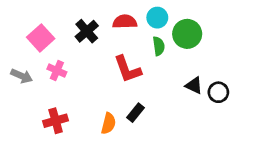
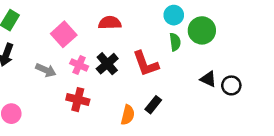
red semicircle: (125, 22) -> (110, 23), moved
black cross: (87, 31) -> (107, 64), moved
red cross: (56, 121) -> (78, 100), moved, turned 30

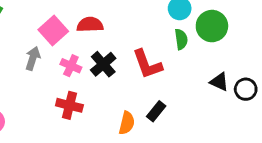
red semicircle: (110, 23) -> (90, 25), moved
gray arrow: (46, 70) -> (33, 58), moved, turned -96

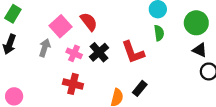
red semicircle: (90, 25) -> (89, 22), turned 54
green circle: (212, 26) -> (196, 23), moved
black triangle: (219, 82) -> (200, 50), moved

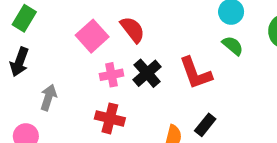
green semicircle: (159, 33) -> (233, 46), turned -42
gray arrow: (45, 48) -> (48, 97), moved
pink cross: (74, 53) -> (111, 75), turned -35

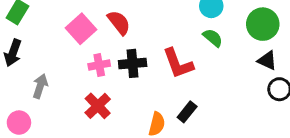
black cross: (147, 73) -> (133, 63), turned 36
red cross: (110, 118) -> (98, 106), turned 32

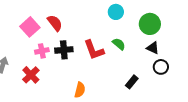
green semicircle: (213, 38) -> (119, 44), moved
red cross: (98, 106) -> (31, 75), moved
black rectangle: (187, 112) -> (132, 82), moved

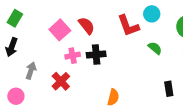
red L-shape: (94, 50) -> (128, 26), moved
black rectangle: (132, 82) -> (169, 89), turned -48

